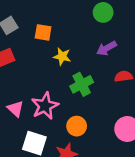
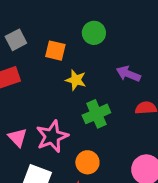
green circle: (103, 12) -> (94, 33), moved
purple arrow: (107, 48) -> (128, 74), turned 48

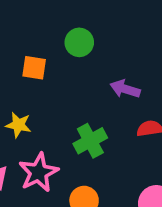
yellow star: (76, 80) -> (18, 125), moved

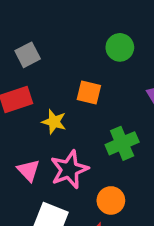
orange square: (34, 68) -> (89, 93), moved

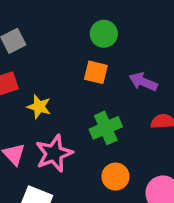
orange square: (89, 93) -> (96, 72), moved
orange circle: (111, 200) -> (116, 177), moved

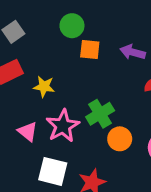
green circle: (104, 34) -> (72, 26), moved
green cross: (106, 128) -> (100, 114), moved

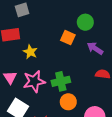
green circle: (72, 26) -> (85, 22), moved

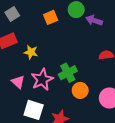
orange square: (68, 38) -> (51, 17), moved, turned -32
purple arrow: (95, 48) -> (94, 20), moved

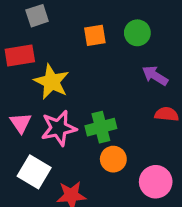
purple arrow: (94, 20) -> (155, 76), moved
yellow star: (31, 52) -> (52, 82), size x1.5

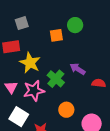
green circle: (137, 33) -> (75, 25), moved
purple arrow: (155, 76) -> (78, 69), moved
green cross: (101, 127) -> (56, 79), moved, turned -36

